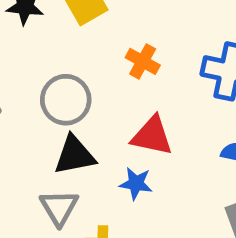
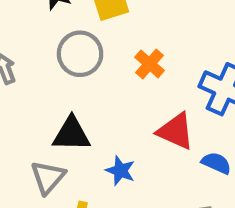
gray circle: (66, 100) -> (80, 54), moved
red triangle: (152, 136) -> (176, 131), moved

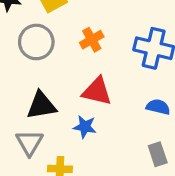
orange cross: (150, 64) -> (92, 40), turned 30
red triangle: (176, 131) -> (97, 91), moved

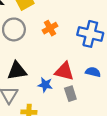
red triangle: (97, 91) -> (64, 71), moved
gray rectangle: (158, 154) -> (70, 94), moved

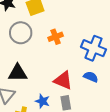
blue semicircle: (93, 72) -> (91, 77), moved
blue star: (45, 85) -> (42, 101), moved

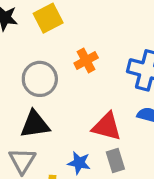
gray circle: (21, 33) -> (40, 79), moved

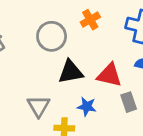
black triangle: (35, 124) -> (71, 72), moved
gray rectangle: (115, 161) -> (129, 102), moved

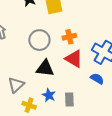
red triangle: (109, 75) -> (74, 59), moved
gray rectangle: (129, 102) -> (69, 100), moved

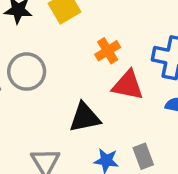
gray circle: (39, 40) -> (27, 72), moved

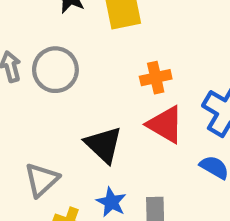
black triangle: (85, 118) -> (104, 145), turned 36

